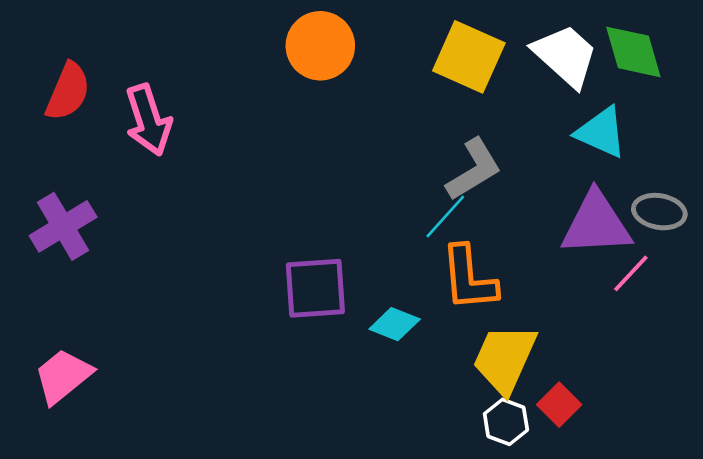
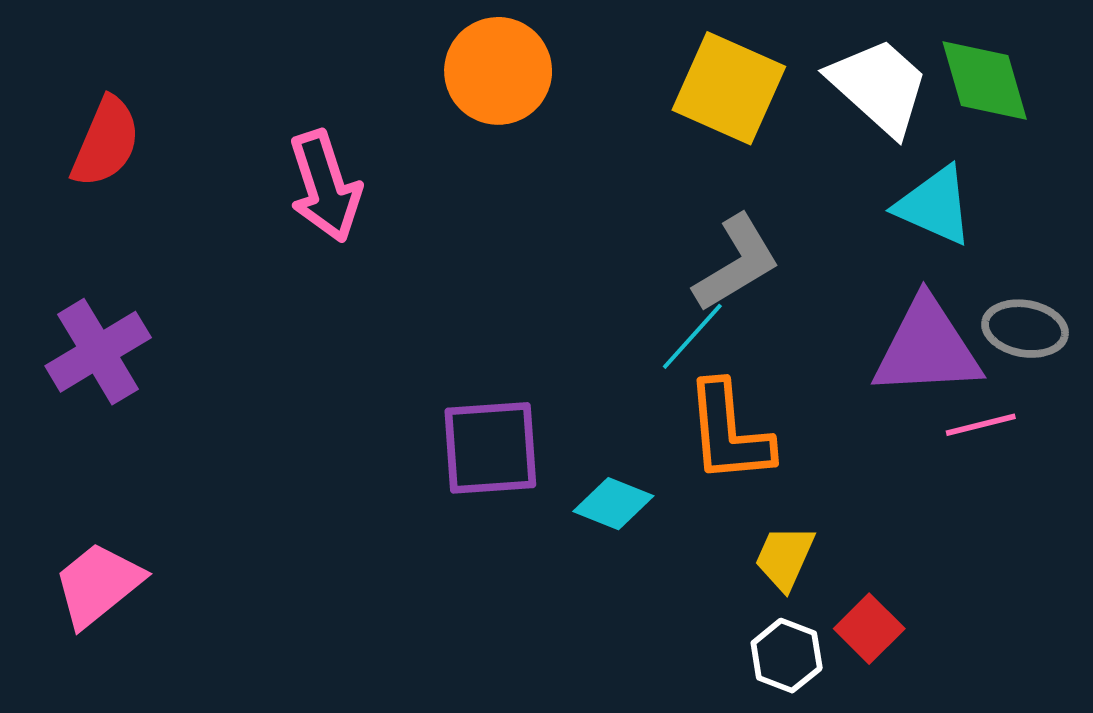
pink arrow: (148, 120) -> (325, 186), moved
pink line: (631, 273) -> (981, 425), turned 33
yellow trapezoid: (505, 359) -> (785, 557), size x0.6

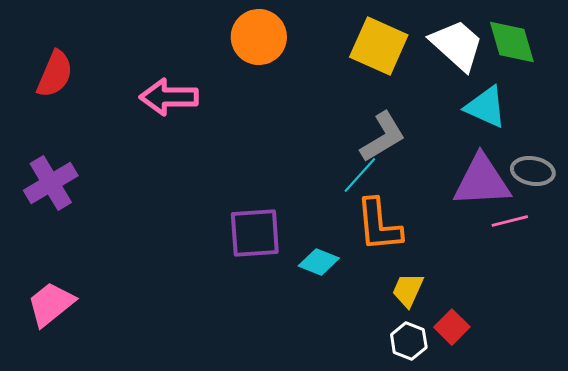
pink arrow: (325, 186) -> (169, 97), turned 108

